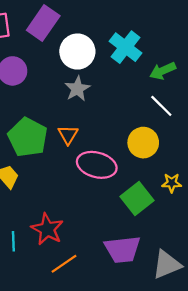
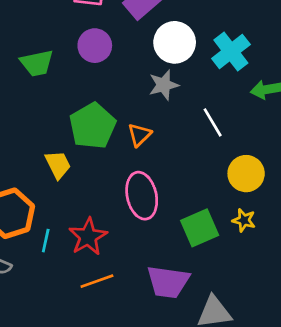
white line: (161, 106) -> (213, 122), moved
yellow circle: (143, 143) -> (246, 174), moved
pink ellipse: (97, 165) -> (142, 196), moved, turned 48

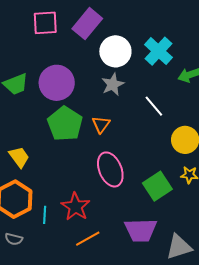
purple circle: (95, 46) -> (57, 83), moved, size x1.4
yellow trapezoid: (58, 165) -> (19, 157), moved

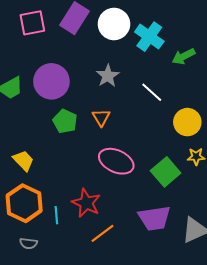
white circle: (115, 51) -> (114, 24), moved
green pentagon: (65, 124) -> (65, 121), size x0.7
pink ellipse: (110, 169) -> (116, 161), turned -36

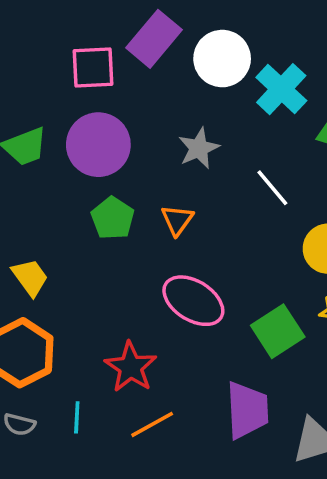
pink square: (32, 23) -> (93, 67), moved
cyan line: (56, 215) -> (77, 417), moved
purple trapezoid: (154, 218) -> (247, 410), turned -92

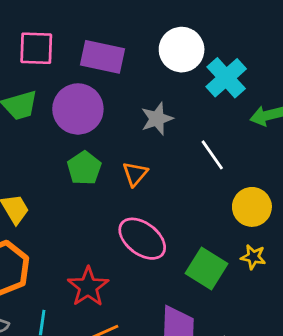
purple rectangle: (154, 39) -> (102, 57), moved, turned 57
pink square: (93, 67) -> (36, 48), moved
green square: (278, 331) -> (207, 269), turned -30

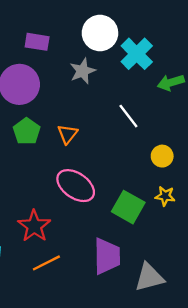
purple rectangle: (102, 57) -> (37, 42), size x0.7
gray star: (157, 119) -> (83, 71), moved
yellow circle: (252, 207) -> (162, 156), size x0.7

